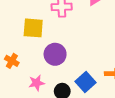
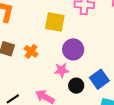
pink star: (37, 83) -> (62, 70), moved

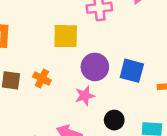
blue square: (99, 79) -> (132, 71), moved, turned -30
black circle: (76, 86) -> (114, 120), moved

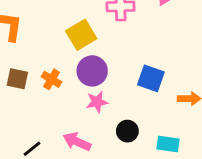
yellow square: (66, 36) -> (81, 35), turned -36
purple circle: (95, 67) -> (92, 71), moved

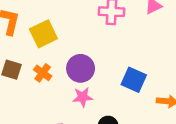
yellow square: (81, 35) -> (43, 34), moved

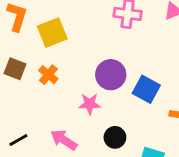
purple circle: (81, 68) -> (111, 75), moved

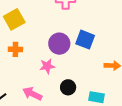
orange cross: (48, 75) -> (15, 49), turned -32
blue square: (146, 89) -> (85, 40), moved

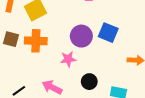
orange cross: (15, 49) -> (36, 41), size x1.5

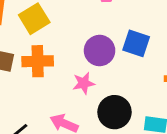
black circle: (89, 82) -> (114, 112), size x1.5

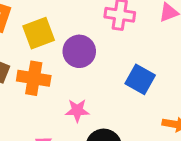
purple circle: (100, 51) -> (79, 51), moved

